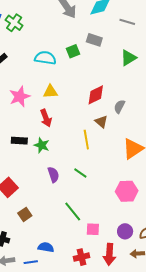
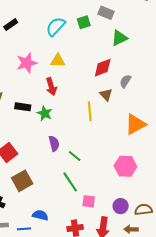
cyan semicircle: (45, 58) -> (56, 27), turned -60
green triangle: (128, 58) -> (119, 38), moved
green line: (80, 173) -> (75, 156), moved
brown square: (25, 214) -> (22, 181), size x1.5

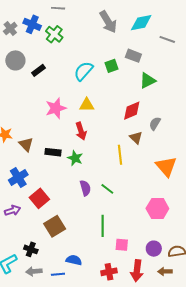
orange triangle: (135, 124) -> (166, 166), turned -40
green line: (75, 156) -> (107, 189), moved
green line: (70, 182) -> (103, 226), turned 35

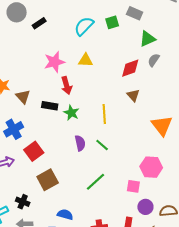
gray semicircle: (155, 124) -> (154, 60), moved
red arrow: (81, 131) -> (67, 85), moved
yellow line: (120, 155) -> (104, 114), moved
green line: (103, 226) -> (95, 182), turned 45
pink square: (122, 245) -> (133, 186), moved

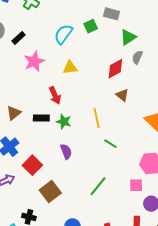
pink star: (54, 62) -> (34, 61), moved
brown triangle: (23, 97) -> (14, 113), turned 42
purple semicircle: (80, 143) -> (66, 152), moved
green line: (102, 145) -> (110, 144), moved

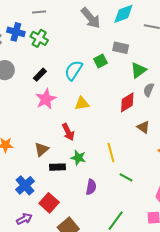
black rectangle: (19, 38) -> (40, 75), moved
brown triangle: (122, 95) -> (143, 127), moved
brown triangle: (14, 113) -> (42, 149), moved
black rectangle: (41, 118) -> (58, 167), moved
purple semicircle: (66, 152) -> (91, 187), moved, turned 35

